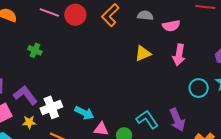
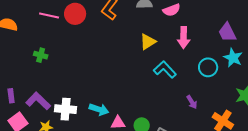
white cross: (51, 107) -> (66, 109), turned 35
cyan L-shape: (147, 119) -> (165, 70), moved
purple arrow: (177, 120) -> (192, 102), size x0.6

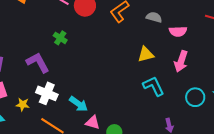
green cross: (41, 55) -> (60, 38), moved
purple L-shape: (38, 101) -> (38, 62), moved

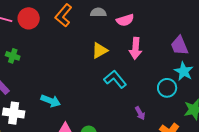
cyan circle: (195, 97) -> (167, 88), moved
cyan arrow: (78, 104) -> (51, 101), moved

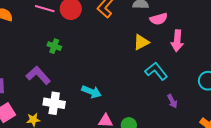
pink semicircle: (125, 20) -> (159, 19), moved
purple arrow: (140, 113) -> (172, 101), moved

